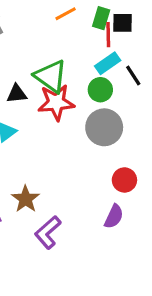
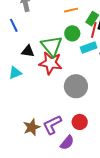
green circle: (100, 90) -> (72, 33), moved
brown star: (26, 199) -> (32, 127), moved
purple L-shape: (48, 232) -> (52, 125), moved

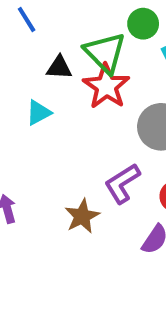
red star: (51, 63) -> (106, 86), turned 30
purple L-shape: (52, 125) -> (122, 183), moved

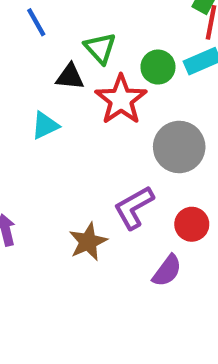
green circle: (143, 24) -> (158, 67), moved
green triangle: (105, 53) -> (100, 48), moved, size x0.7

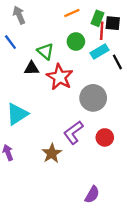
green circle: (158, 67) -> (76, 41), moved
cyan triangle: (45, 125) -> (17, 114), moved, size x1.5
purple semicircle: (167, 271) -> (92, 195), moved

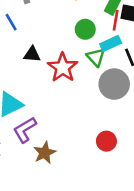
green triangle: (45, 51) -> (96, 57), moved
gray circle: (93, 98) -> (114, 84), moved
purple L-shape: (73, 132) -> (25, 130), moved

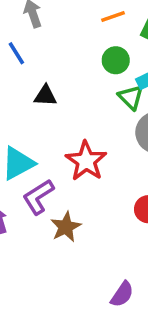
red star: (63, 67) -> (86, 161), moved

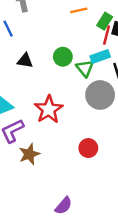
green circle: (116, 60) -> (63, 57), moved

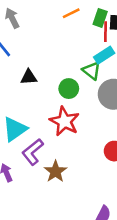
green circle: (63, 57) -> (69, 89), moved

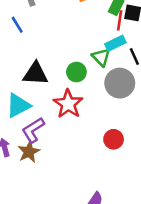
black triangle: (29, 77) -> (35, 74), moved, size x1.5
brown star: (55, 171) -> (29, 152), moved

